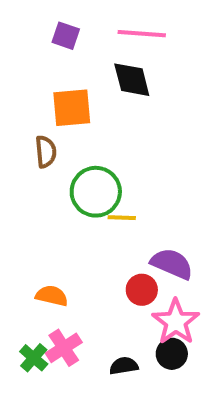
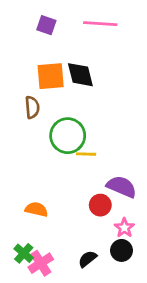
black diamond: (132, 80) -> (80, 75), moved
pink star: (176, 322) -> (124, 228), size x0.6
pink cross: (64, 348) -> (41, 263), moved
black semicircle: (124, 366) -> (88, 259), turned -30

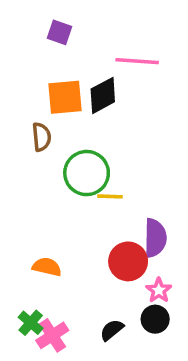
pink line: (100, 24) -> (137, 61), moved
black diamond: (80, 75) -> (103, 95), turned 76
purple semicircle: (122, 187) -> (155, 238), turned 68
red circle: (100, 205) -> (128, 261), size x1.4

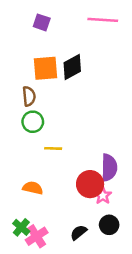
pink line: (137, 61) -> (103, 20), moved
green circle: (87, 173) -> (33, 122), moved, size x0.7
yellow line: (110, 196) -> (53, 148), moved
pink star: (159, 290) -> (103, 196), moved

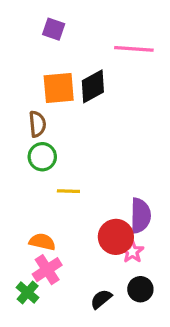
pink line: (103, 20) -> (134, 49), moved
pink cross: (37, 236) -> (47, 270), moved

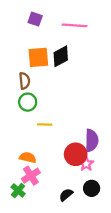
pink line: (134, 49) -> (75, 25), moved

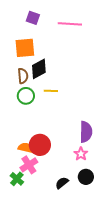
black diamond: (61, 56) -> (39, 69), moved
orange square: (38, 57) -> (25, 48), moved
yellow line: (45, 124) -> (51, 91), moved
red circle: (76, 154) -> (40, 145), moved

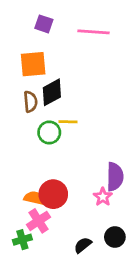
green circle: (26, 96) -> (49, 132), moved
pink star: (81, 154) -> (103, 197), moved
green cross: (17, 179) -> (22, 240), turned 32

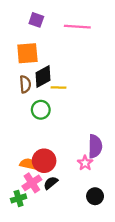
yellow line: (68, 122) -> (58, 88), moved
black semicircle: (83, 245) -> (51, 183), moved

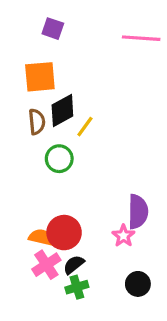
pink line: (77, 27) -> (141, 38), moved
yellow line: (58, 88) -> (85, 127), turned -56
green cross: (19, 198) -> (77, 287), moved

